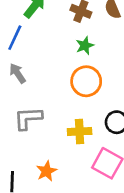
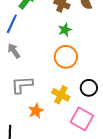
yellow cross: (80, 131) -> (61, 95), turned 30
orange star: (47, 171) -> (36, 111), moved

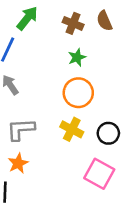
yellow cross: (61, 95) -> (72, 129), moved
orange star: (36, 111) -> (18, 163), moved

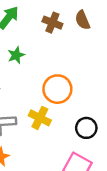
green star: (77, 57) -> (16, 55), moved
yellow cross: (72, 129) -> (40, 118), moved

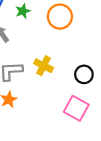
orange circle: (57, 89) -> (60, 17), moved

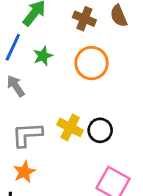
black circle: (84, 74) -> (100, 130), moved

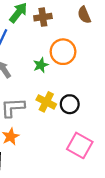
brown cross: (84, 19) -> (43, 17), moved, turned -30
green star: (43, 56) -> (41, 65), moved

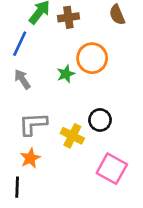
yellow cross: (46, 102) -> (72, 136), moved

